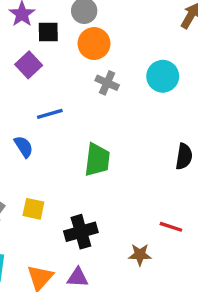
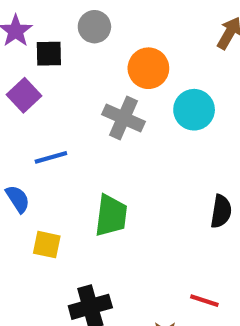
orange circle: (94, 44) -> (148, 68), moved
gray cross: (107, 83) -> (124, 118), size x1.4
yellow square: (33, 209) -> (47, 245), moved

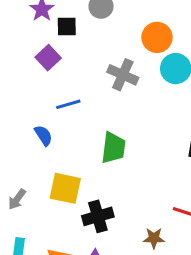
orange circle: (148, 68) -> (157, 37), moved
yellow square: (47, 245) -> (65, 188), moved, size x1.5

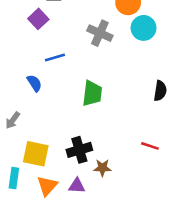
yellow square: (65, 188) -> (36, 154), moved
gray arrow: (17, 199) -> (13, 120), moved
brown star: (154, 238) -> (102, 168), moved

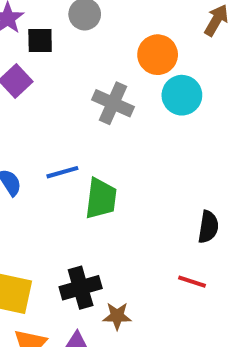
blue line: (55, 57) -> (62, 172), moved
black semicircle: (160, 91) -> (208, 227), moved

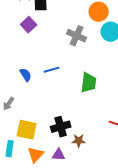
green trapezoid: (101, 199) -> (89, 83), moved

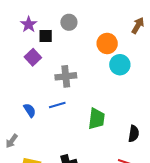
gray cross: (77, 36) -> (66, 76), moved, turned -30

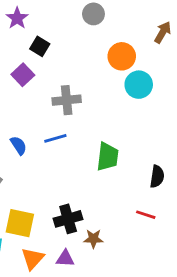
gray circle: (69, 22) -> (93, 14), moved
purple star: (29, 24) -> (17, 18), moved
black square: (46, 36) -> (40, 46), turned 32

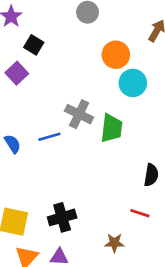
gray cross: (67, 100) -> (79, 114), moved, turned 32
green trapezoid: (108, 157) -> (112, 128), moved
brown star: (93, 239) -> (114, 243), moved

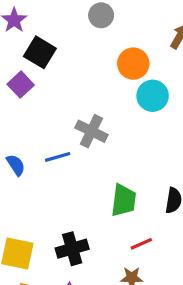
black square: (34, 45) -> (40, 52), size x1.4
green trapezoid: (112, 128) -> (124, 200), moved
red line: (140, 213) -> (141, 244), moved, turned -42

